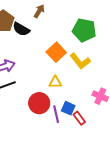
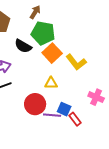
black semicircle: (21, 29) -> (23, 46), moved
green pentagon: (84, 30) -> (43, 33), moved
purple line: (56, 114) -> (52, 115), turned -72

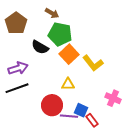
brown arrow: (35, 12) -> (52, 13), turned 88

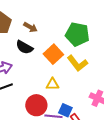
brown arrow: (52, 13) -> (30, 27), moved
green pentagon: (60, 34) -> (77, 34), moved

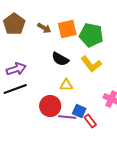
black semicircle: (24, 47) -> (60, 59), moved
orange square: (53, 54) -> (67, 29), moved, turned 30

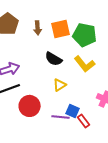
brown arrow: (44, 28) -> (38, 28), turned 56
yellow triangle: (66, 85) -> (60, 85), turned -32
red circle: (50, 106) -> (30, 106), moved

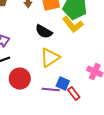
yellow L-shape: (85, 64) -> (73, 25), moved
yellow triangle: (60, 85) -> (50, 58), size x1.5

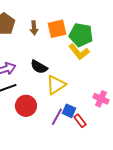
black semicircle: (44, 32) -> (39, 67), moved
purple line: (51, 90) -> (57, 117), turned -66

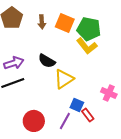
orange square: (57, 29) -> (65, 23), turned 36
red circle: (26, 106) -> (34, 121), moved
purple line: (57, 117) -> (65, 121), moved

